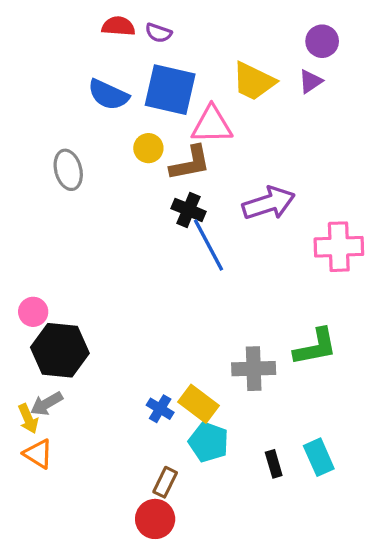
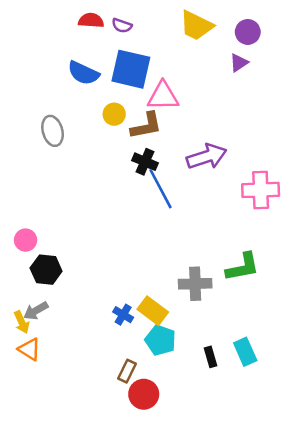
yellow trapezoid: (254, 81) -> (196, 26), moved
black hexagon: (60, 350) -> (46, 270), size x0.7
red circle: (155, 519) -> (144, 394), moved

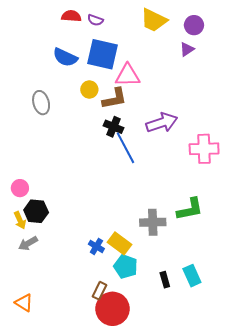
yellow arrow: (22, 322) -> (20, 220), moved
orange triangle: (29, 349) -> (24, 303), moved
red circle: (144, 394) -> (112, 309), size x1.4

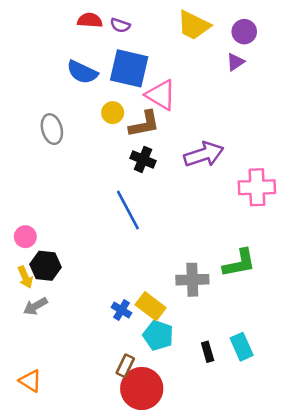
pink triangle: (128, 75) -> (161, 95), turned 32
blue line: (126, 148) -> (128, 210), moved

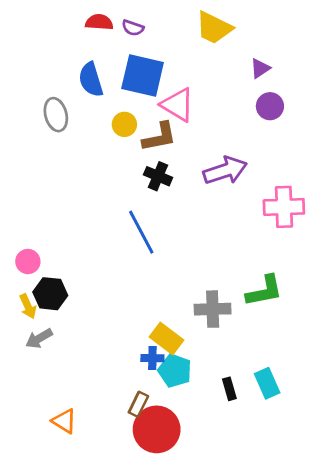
purple circle: (244, 32) -> (270, 106), moved
blue semicircle: (82, 72) -> (91, 80), turned 48
gray ellipse: (52, 129) -> (56, 115), moved
blue cross: (121, 310) -> (152, 358), moved, turned -30
orange triangle: (30, 381) -> (64, 421), moved

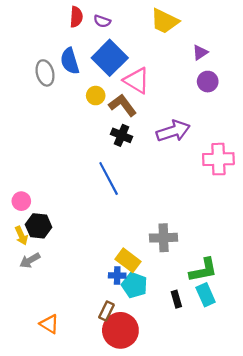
red semicircle: (99, 22) -> (76, 17), turned 90
blue square: (143, 75) -> (110, 58), turned 32
gray ellipse: (56, 115) -> (45, 73), moved
brown L-shape: (159, 137) -> (123, 105), turned -116
green L-shape: (264, 291) -> (203, 270), moved

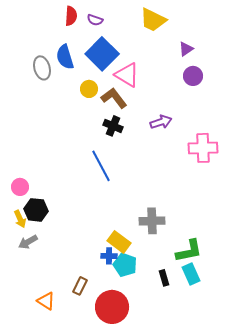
purple arrow: (173, 131) -> (161, 122), size x0.7
brown rectangle: (106, 311) -> (80, 286), moved

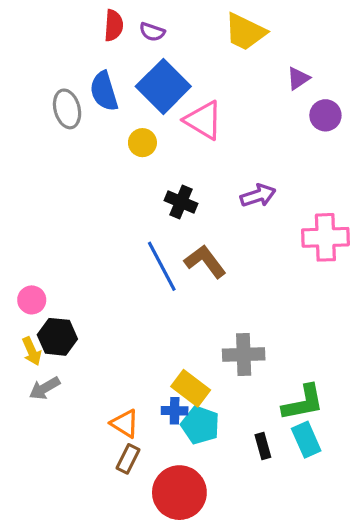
purple circle: (193, 76) -> (325, 115), moved
brown L-shape: (114, 98) -> (205, 261), moved
orange triangle: (46, 301) -> (125, 424), moved

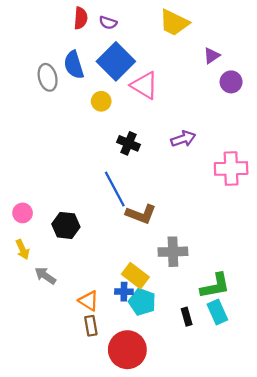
brown L-shape: (205, 261) -> (141, 214), moved, turned 148
black hexagon: (57, 337) -> (66, 225), moved
gray arrow: (45, 388) -> (45, 276), moved, turned 65
brown rectangle: (128, 459) -> (91, 326), turned -36

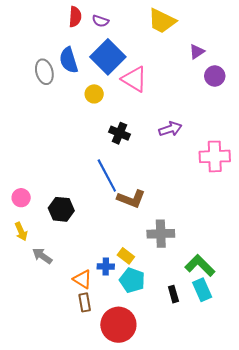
yellow rectangle: (135, 276) -> (126, 256), size x0.7
green L-shape: (215, 286) -> (200, 265), turned -124
blue cross: (124, 292) -> (106, 266), moved

